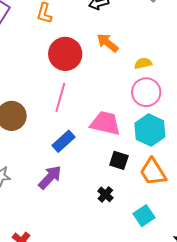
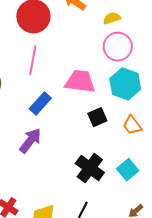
black square: (119, 160) -> (97, 117), turned -36
orange trapezoid: (153, 172) -> (132, 125), size x0.7
black cross: (105, 194) -> (90, 168), moved, size x1.8

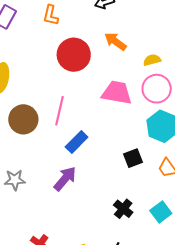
pink line: (33, 60) -> (60, 111), moved
pink trapezoid: (80, 81) -> (117, 93), moved
black cross: (90, 168) -> (123, 209), size x0.7

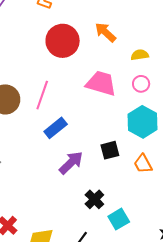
pink circle: (157, 89) -> (141, 84), size x0.6
purple arrow: (65, 179) -> (71, 163), moved
cyan square: (161, 212) -> (119, 219), moved

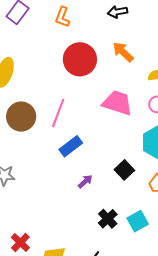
black square: (110, 150) -> (124, 170), turned -30
purple arrow: (71, 163) -> (85, 181), size x0.6
cyan square: (119, 219) -> (138, 221), moved

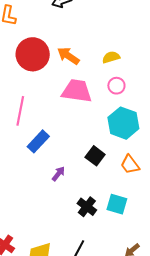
orange arrow: (123, 52) -> (68, 56), moved
cyan square: (138, 221) -> (117, 204), turned -35

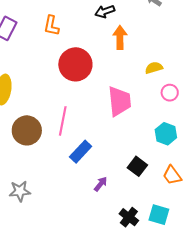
orange arrow: (68, 56) -> (120, 37), moved, turned 55
pink circle: (116, 86) -> (170, 93), moved
pink trapezoid: (77, 91) -> (119, 101), turned 76
cyan hexagon: (123, 123) -> (166, 134), size x0.7

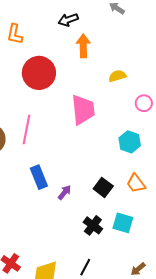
pink circle: (170, 93) -> (144, 103), moved
blue rectangle: (81, 152) -> (39, 177), moved, turned -65
black square: (137, 166) -> (103, 187), moved

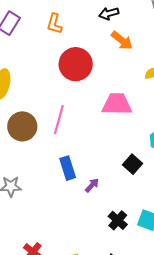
orange arrow: (83, 46) -> (122, 41), turned 125
pink trapezoid: (83, 110) -> (117, 104), turned -88
black square: (103, 187) -> (132, 164), moved

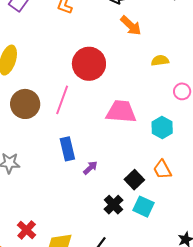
red circle: (76, 64) -> (89, 64), moved
pink trapezoid: (117, 104) -> (121, 112), moved
black square: (132, 164) -> (134, 180), moved

